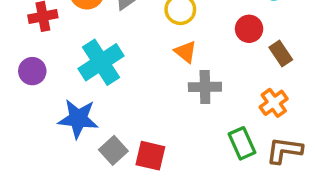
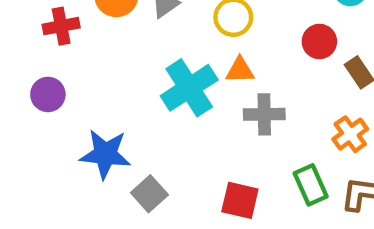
orange triangle: (186, 52) -> (240, 70), turned -40
cyan cross: (101, 62) -> (189, 88), moved
red square: (150, 156) -> (240, 200), moved

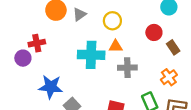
red cross: (61, 26) -> (37, 43), moved
cyan cross: (189, 88) -> (91, 55), turned 35

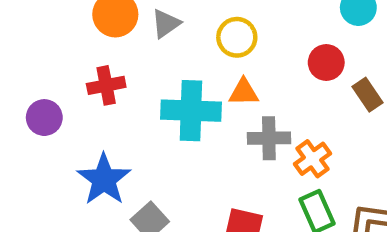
red cross: (37, 43) -> (106, 85), moved
orange cross: (169, 77) -> (312, 159), moved
blue star: (51, 87) -> (104, 179), turned 30

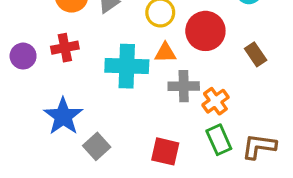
red circle: (326, 62) -> (205, 31), moved, size x1.5
purple circle: (44, 118) -> (23, 56), moved

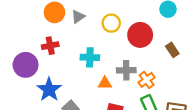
orange triangle: (165, 53) -> (105, 83), moved
purple circle: (23, 56) -> (26, 65), moved, size x1.5
cyan cross: (127, 66) -> (90, 57), size x0.7

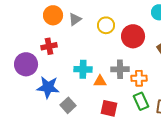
cyan cross: (90, 57) -> (83, 69), moved
orange cross: (147, 80) -> (139, 78), turned 35
blue star: (49, 90) -> (48, 87), turned -30

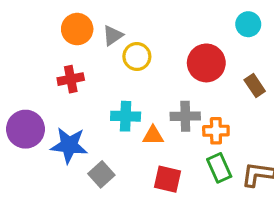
yellow circle: (106, 25) -> (137, 56), moved
purple circle: (26, 64) -> (25, 129), moved

